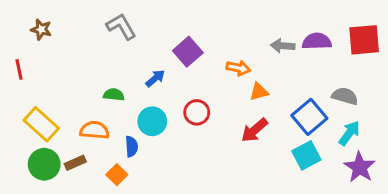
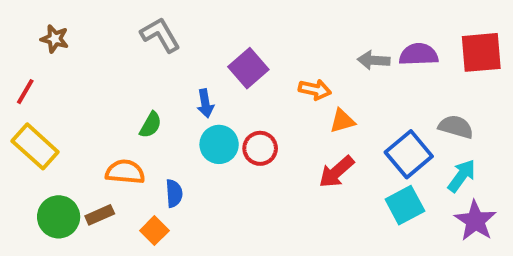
red line: (19, 69) -> (25, 92), turned 42
blue arrow: (155, 78) -> (205, 103), turned 120
green semicircle: (114, 95) -> (151, 125), turned 114
cyan circle: (152, 121) -> (219, 144), moved
yellow rectangle: (41, 124) -> (35, 146), moved

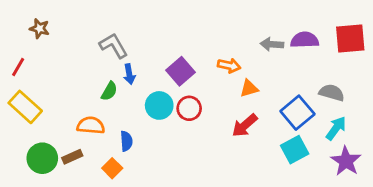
gray L-shape: (160, 35) -> (114, 46), moved
purple square: (248, 68) -> (181, 71), moved
blue arrow: (205, 103) -> (129, 74), moved

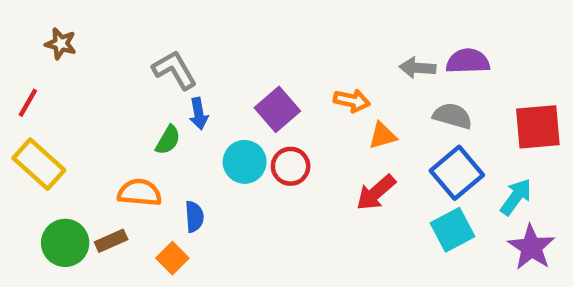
red square: (350, 38) -> (538, 127), moved
gray semicircle: (332, 93) -> (453, 116), moved

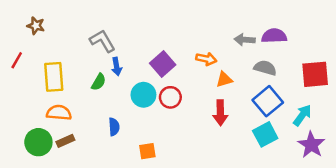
yellow rectangle: (39, 164) -> (54, 77), moved, turned 44
orange semicircle: (140, 193) -> (59, 113), moved
red arrow: (376, 193) -> (220, 113), turned -50
orange square: (172, 258) -> (147, 151), moved, turned 36

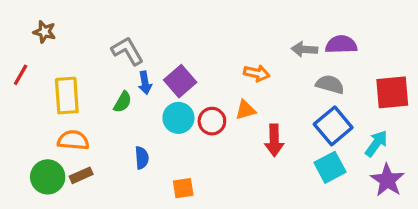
purple square: (163, 64) -> (180, 81), moved
orange triangle: (224, 79) -> (245, 110), moved

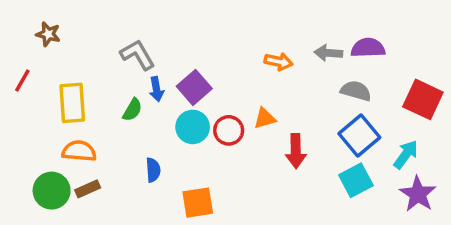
orange arrow: (257, 73) -> (279, 62), moved
red square: (392, 92) -> (423, 99), turned 30
orange square: (183, 188) -> (198, 203), size x1.4

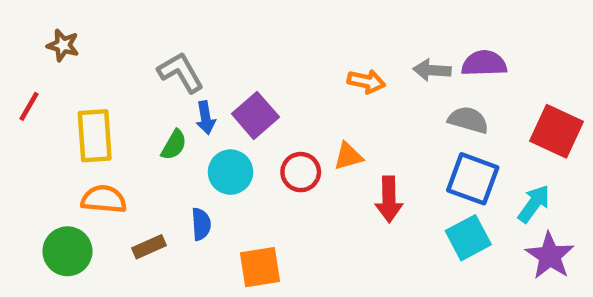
cyan circle: (193, 127) -> (231, 172), moved
blue square: (359, 136) -> (473, 179), turned -30
brown rectangle: (88, 189) -> (149, 247), moved

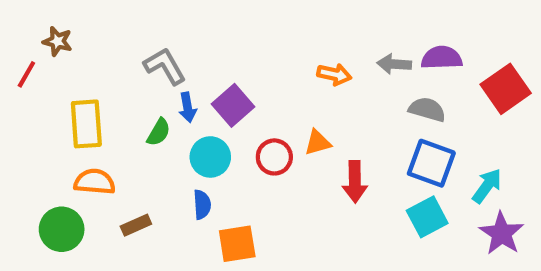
red line: (29, 106) -> (26, 74), moved
red square: (557, 131) -> (506, 89), moved, turned 30
blue semicircle: (201, 224) -> (202, 204), moved

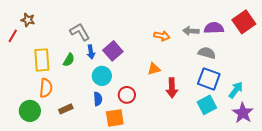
red square: (506, 89) -> (244, 22), moved
green semicircle: (159, 132) -> (69, 60), moved
red circle: (274, 157) -> (127, 95), moved
orange semicircle: (95, 182) -> (46, 88), turned 90

